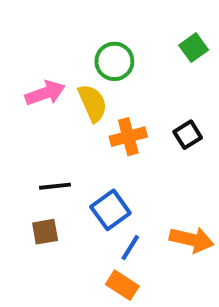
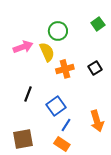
black line: (55, 186) -> (28, 94), turned -63
brown square: (45, 232) -> (23, 139), moved, size x1.5
orange arrow: (192, 240) -> (97, 121), turned 60

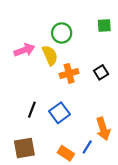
green square: (98, 24) -> (104, 26), turned 32
black line: (28, 94) -> (32, 110), moved
blue line: (66, 125) -> (87, 147), moved

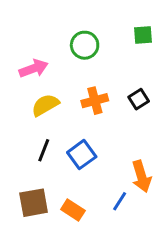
yellow semicircle: (50, 55) -> (45, 105), moved, turned -96
orange rectangle: (66, 153) -> (73, 210), moved

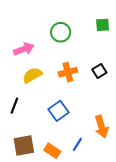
black line: (44, 150) -> (14, 106), moved
blue line: (120, 201) -> (77, 144), moved

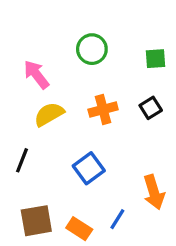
green square: (103, 25) -> (155, 59), moved
pink arrow: (24, 49) -> (36, 75), turned -108

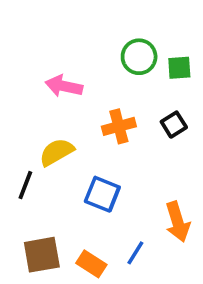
green circle: (92, 49) -> (139, 57), moved
pink arrow: (36, 75) -> (64, 86), moved, turned -40
yellow semicircle: (49, 114) -> (57, 152), moved
blue square: (89, 168) -> (102, 194), turned -32

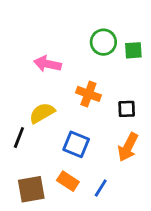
black square: (174, 125) -> (127, 109), moved, turned 30
orange cross: (119, 126) -> (88, 94), turned 35
orange arrow: (178, 222) -> (128, 147), moved, turned 44
orange rectangle: (91, 264) -> (68, 181), moved

